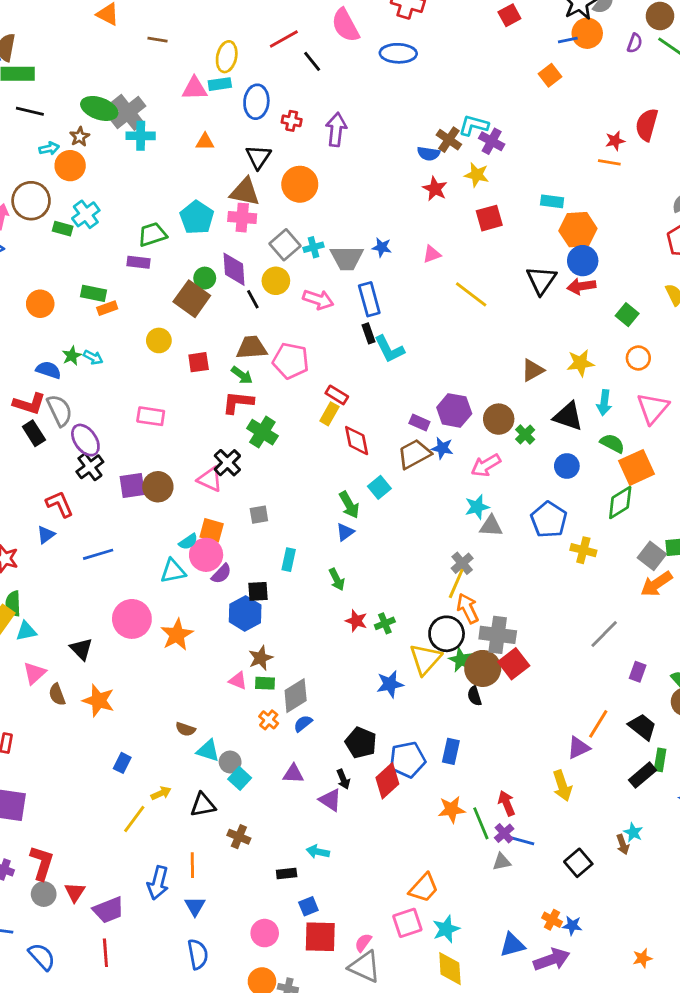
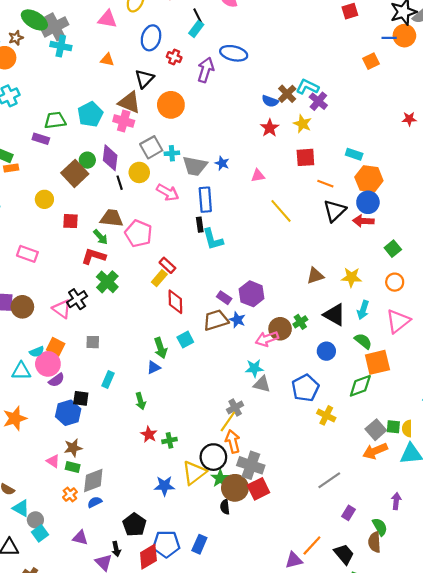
blue ellipse: (398, 53) -> (234, 53), moved
cyan rectangle: (220, 84) -> (196, 29), moved, turned -56
orange line: (609, 162) -> (325, 184), moved
brown circle: (499, 419) -> (280, 329), moved

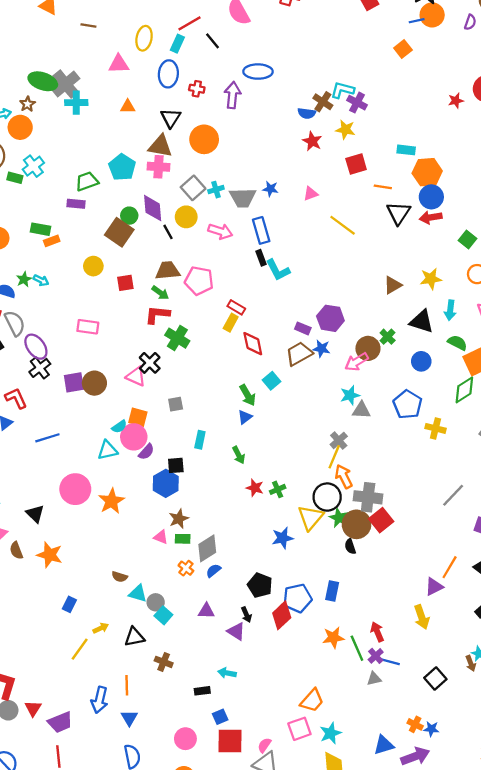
cyan rectangle: (196, 29) -> (177, 44), moved

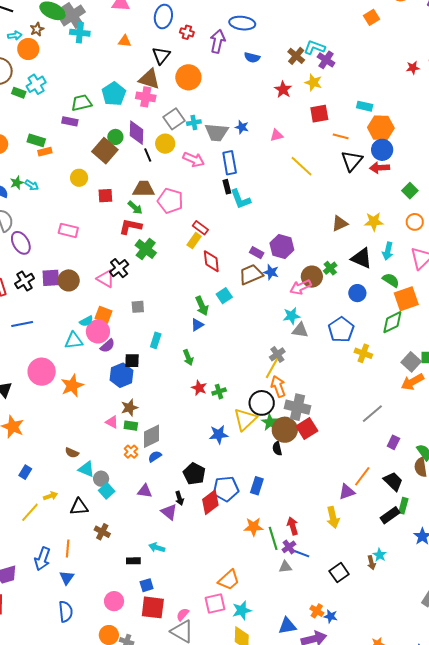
blue semicircle: (307, 113) -> (252, 57), moved
black cross: (40, 368) -> (25, 281), moved

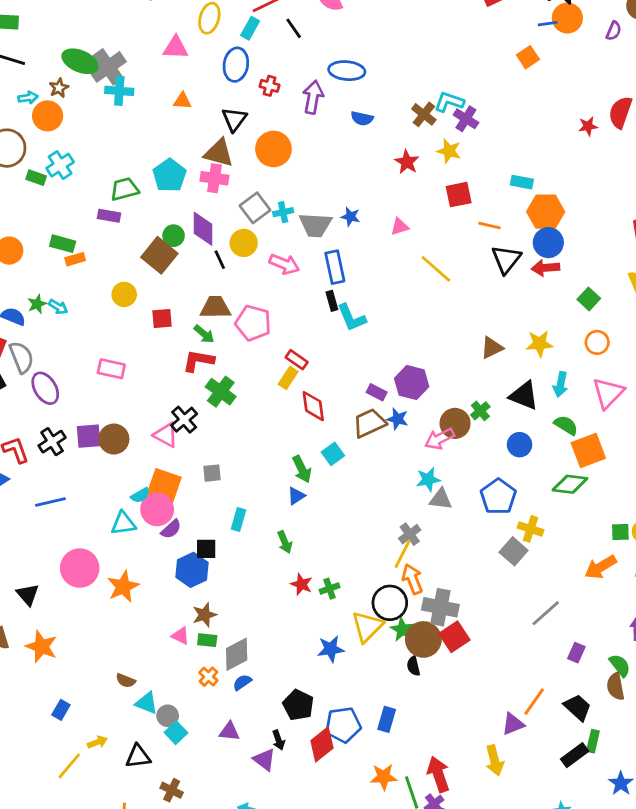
orange square: (103, 315) -> (164, 486), size x1.4
green diamond: (392, 322) -> (570, 484), turned 35
gray square: (411, 362) -> (514, 551), moved
red arrow: (293, 526) -> (438, 774), size x1.4

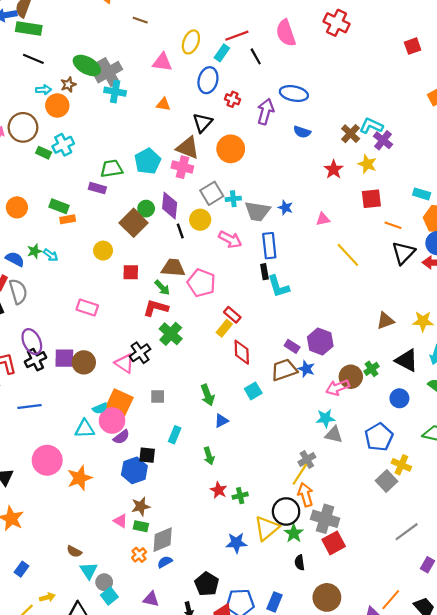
purple ellipse: (45, 388) -> (32, 342), moved
green arrow: (302, 469) -> (207, 395), moved
brown circle: (423, 639) -> (327, 597), moved
cyan triangle: (147, 703) -> (89, 571), turned 30

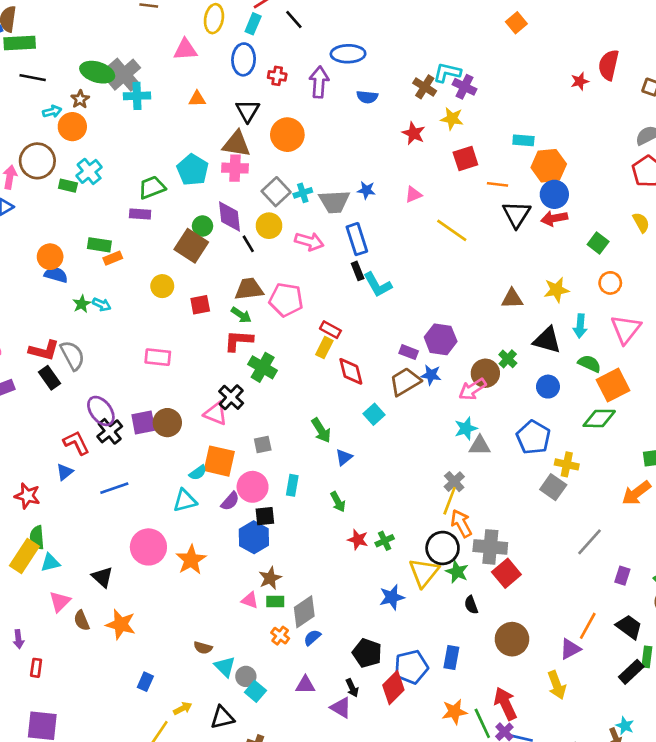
blue semicircle: (15, 259) -> (56, 275), moved
brown triangle: (385, 321) -> (512, 299), turned 30
pink circle: (112, 421) -> (253, 487), moved

